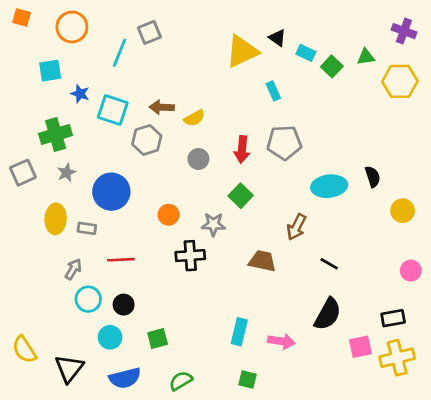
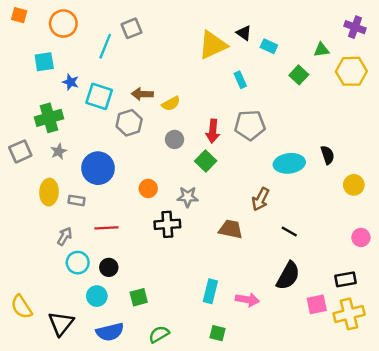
green square: (332, 66) -> (299, 75), moved
green square: (241, 196) -> (206, 161), moved

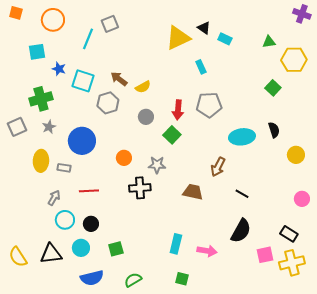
purple cross: (355, 27) -> (302, 14), moved
green square: (299, 75) -> (273, 88), moved
brown arrow: (142, 94) -> (119, 79), turned 36
black rectangle: (345, 279) -> (289, 234), turned 42
black triangle: (61, 324) -> (51, 254), moved, turned 45

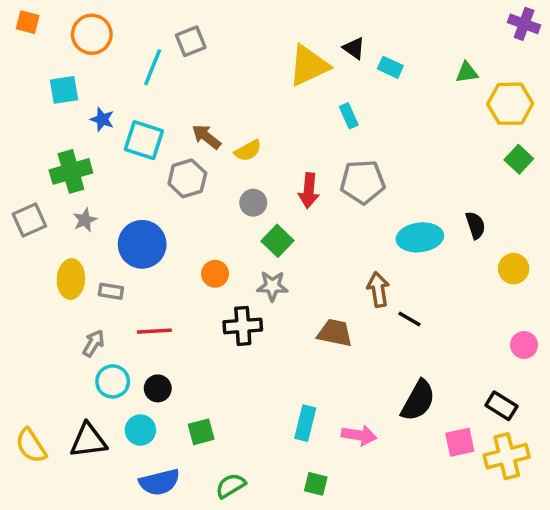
green square: (273, 88) -> (519, 159), moved
green square: (172, 135) -> (278, 241), moved
brown arrow: (218, 167) -> (378, 289), turned 144
black line: (242, 194) -> (409, 319), moved

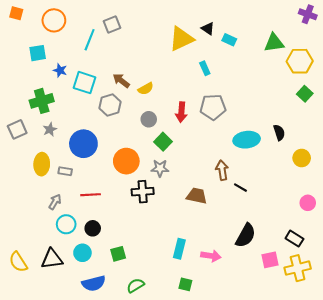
green triangle: (467, 72) -> (274, 43), size x1.5
orange circle: (215, 274) -> (126, 161), size x1.6

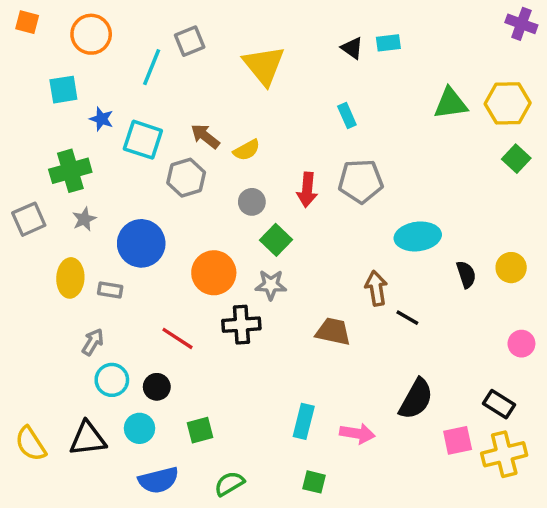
yellow triangle: (181, 39) -> (264, 65), moved, turned -44
cyan rectangle: (229, 40) -> (388, 43), moved, turned -32
green triangle: (274, 43) -> (451, 103), moved
black semicircle: (279, 133) -> (466, 274), moved
red line: (91, 195) -> (178, 338), moved, turned 36

